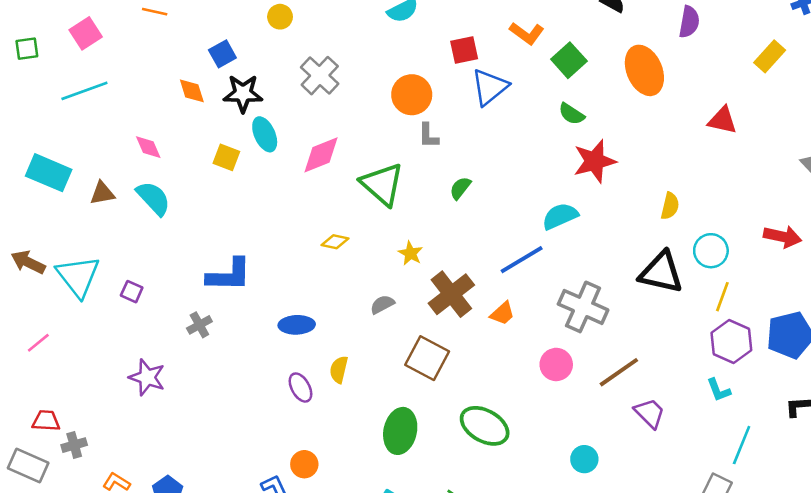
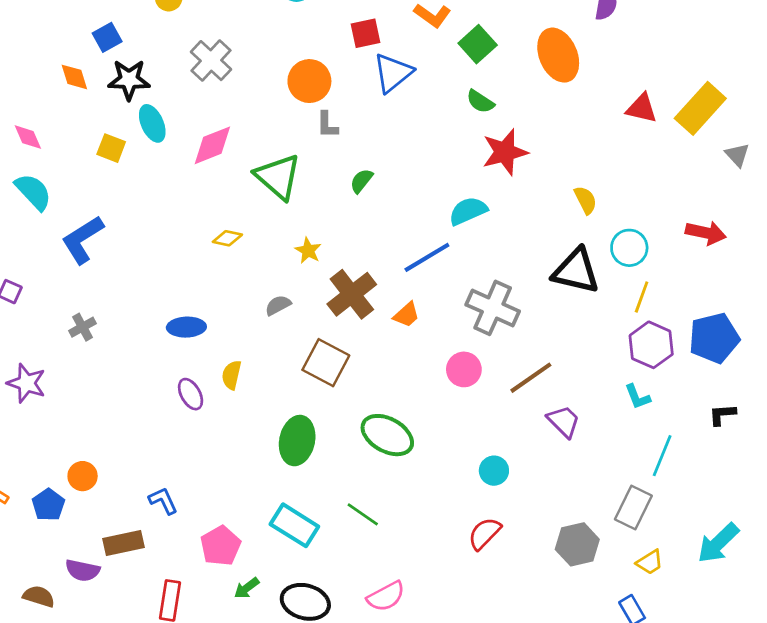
yellow rectangle: (770, 56) -> (700, 108), moved, size x1.5
yellow semicircle: (670, 206) -> (586, 200), turned -40
blue L-shape: (229, 275) -> (83, 240), moved, turned 147
orange circle: (304, 464) -> (83, 476), moved

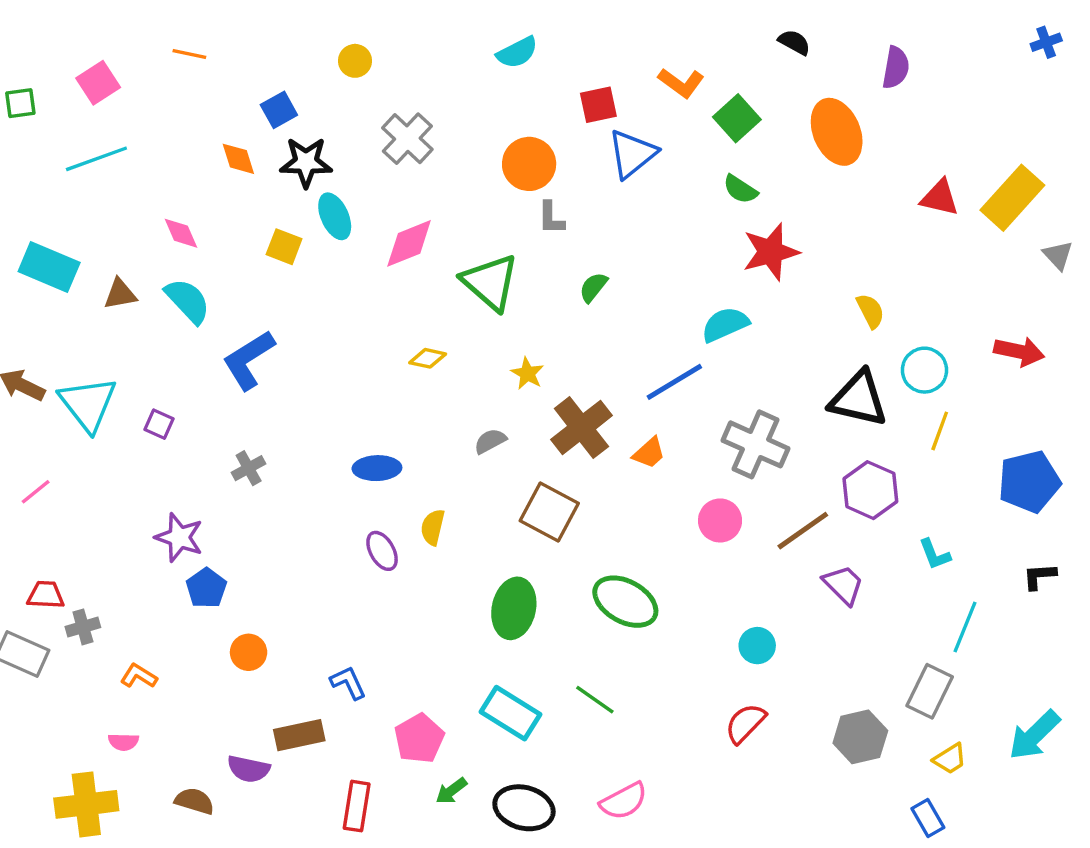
purple hexagon: (651, 345) -> (870, 490), moved
blue pentagon: (48, 505) -> (206, 588), moved

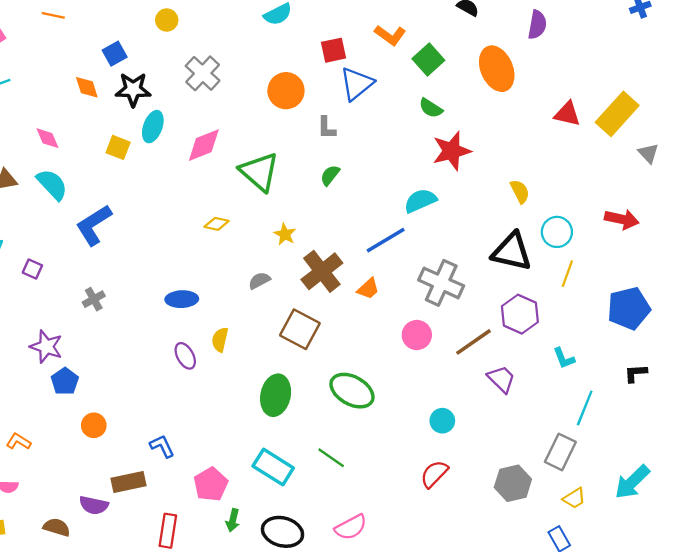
cyan ellipse: (335, 216) -> (153, 127), turned 44
gray L-shape: (551, 218) -> (327, 128), moved
green arrow: (451, 791) -> (233, 520), turned -40

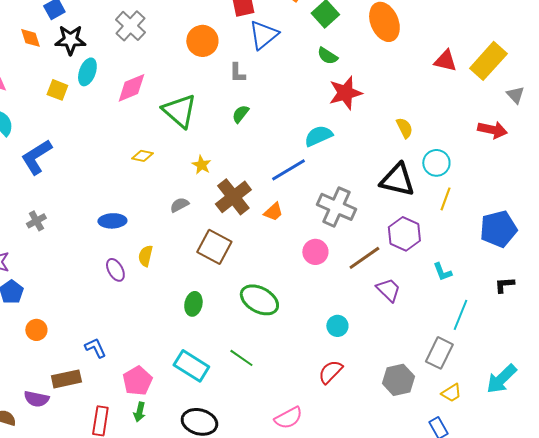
red arrow: (622, 219) -> (492, 130), moved
green ellipse: (276, 395) -> (193, 304), size x0.7
green arrow: (233, 520) -> (139, 412), moved
pink semicircle: (351, 527) -> (288, 418), moved

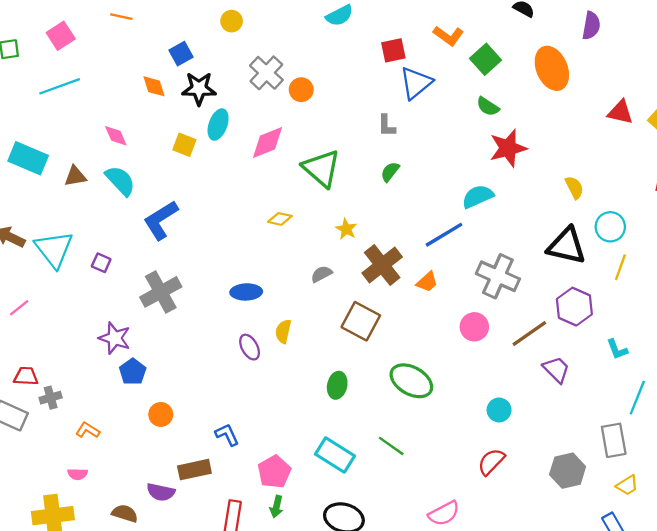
orange circle: (202, 41) -> (301, 90), moved, size x0.7
gray cross: (36, 221) -> (161, 292), size x1.8
gray rectangle: (439, 353) -> (614, 440), turned -36

